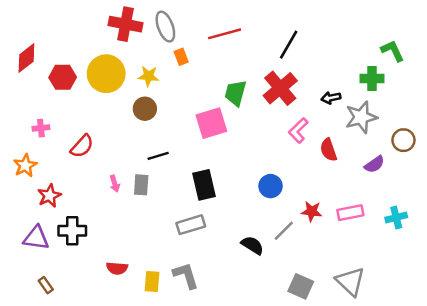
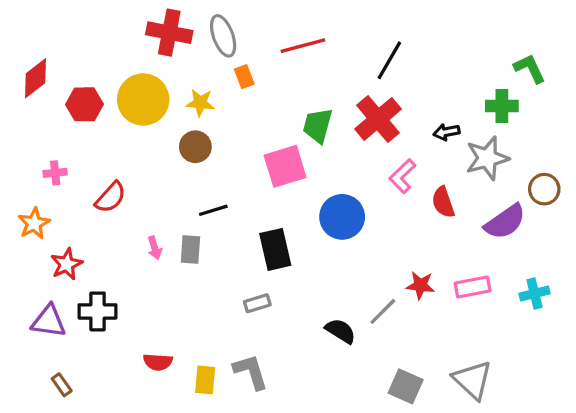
purple semicircle: (374, 164) -> (505, 222), size x1.5
blue circle: (271, 186) -> (342, 217), moved, size x1.4
gray rectangle: (191, 225) -> (257, 303), size x0.7

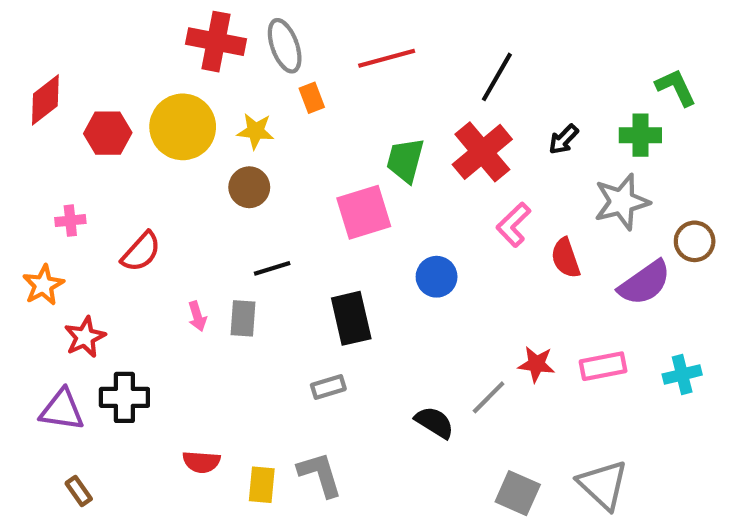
black arrow: (446, 132) -> (563, 139), moved, turned -35
blue circle: (342, 217) -> (437, 277), size x0.7

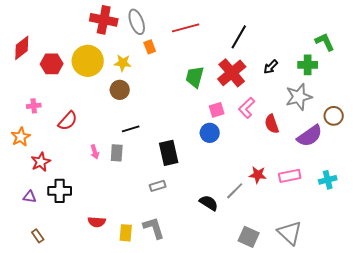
pink square: (364, 212) -> (217, 110), moved, size x0.6
purple triangle: (62, 410) -> (30, 197), size x0.6

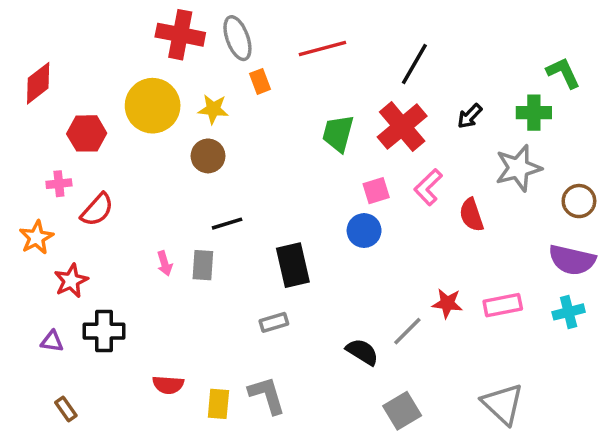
red hexagon: (52, 64) -> (87, 133), moved
red semicircle: (68, 121) -> (97, 210), moved
purple semicircle: (310, 136) -> (572, 260), moved, turned 48
gray square: (249, 237) -> (402, 411), moved, turned 35

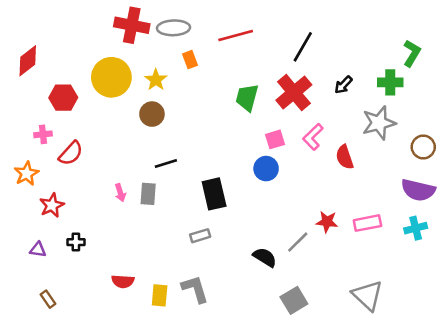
gray ellipse: (237, 38) -> (174, 28), turned -72
green L-shape: (563, 73) -> (412, 53), turned 56
yellow star: (213, 109) -> (156, 80), turned 30
black cross: (104, 331) -> (76, 242), size x0.6

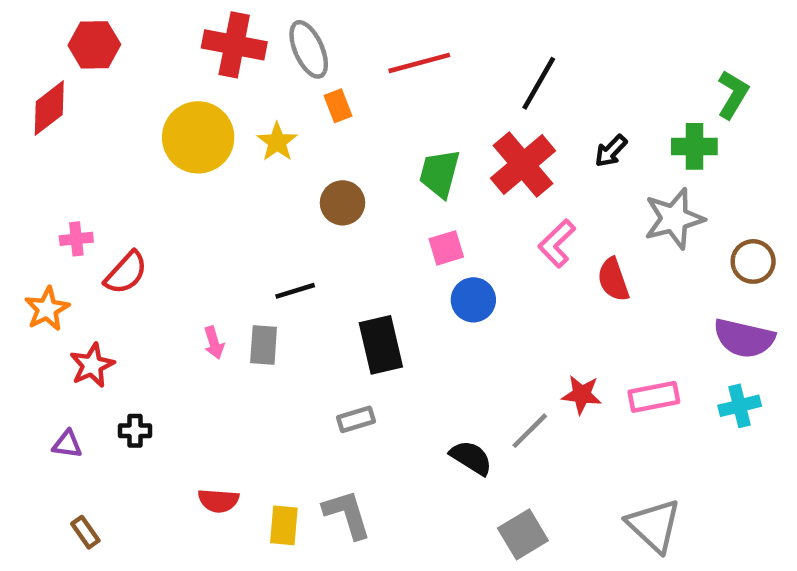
gray ellipse: (174, 28) -> (309, 49), turned 68
red hexagon: (63, 98) -> (94, 45), moved
brown circle: (152, 114) -> (343, 203), moved
pink square: (275, 139) -> (446, 248), moved

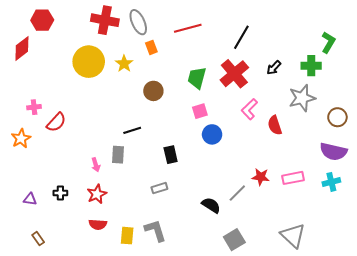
pink arrow: (214, 343) -> (96, 165), moved
black rectangle: (381, 345) -> (171, 155), size x0.7
red star: (92, 365) -> (97, 194), moved

